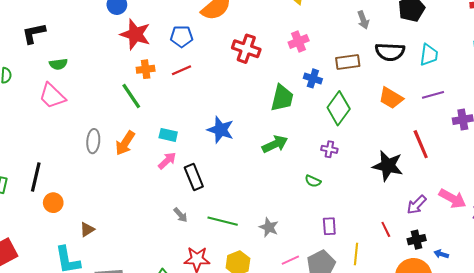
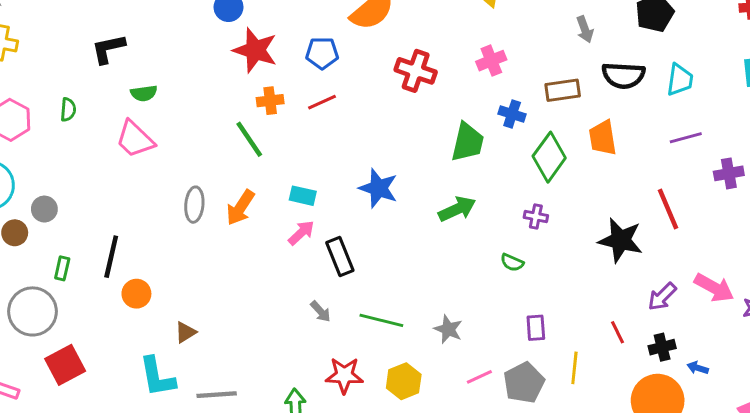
orange trapezoid: (391, 98) -> (603, 138), moved, turned 50

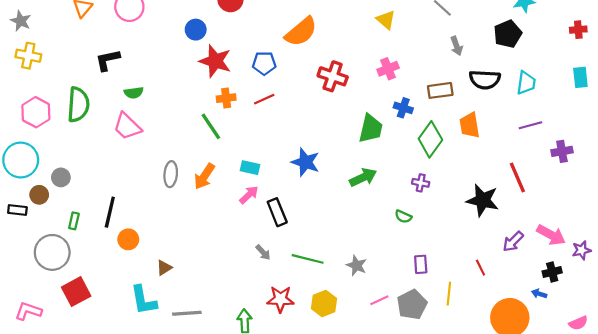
green semicircle: (68, 110) -> (78, 105), size x2.0
black cross: (662, 347) -> (552, 272), moved

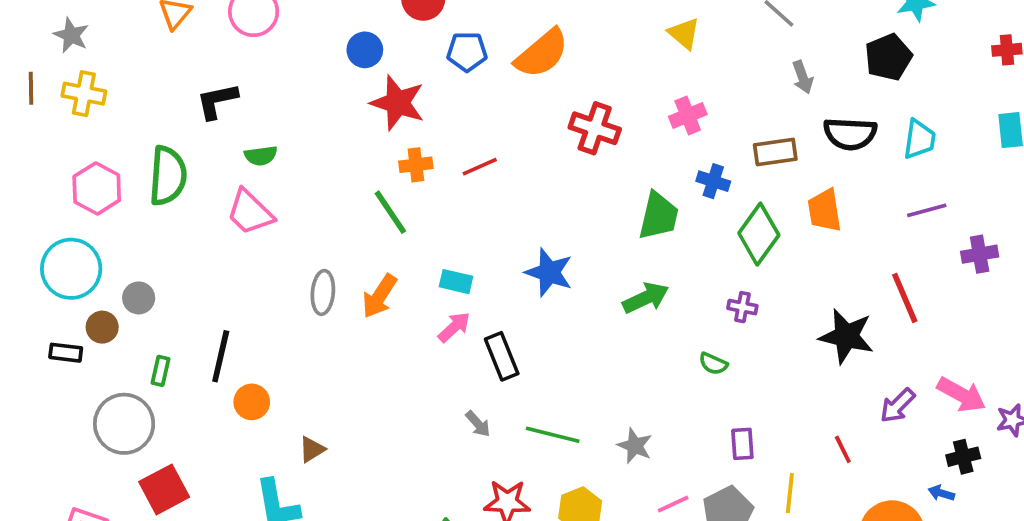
blue pentagon: (264, 63) -> (467, 52), moved

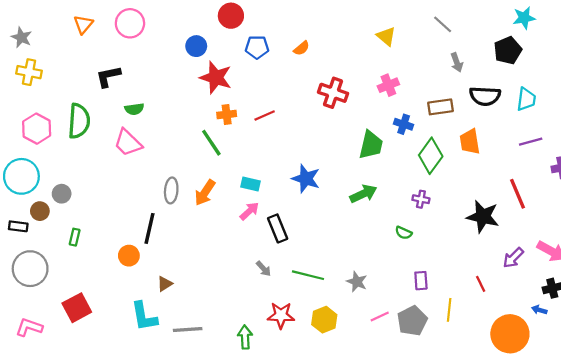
orange semicircle: (542, 53) -> (302, 48), size x0.5
black line: (221, 356) -> (150, 228), moved
gray circle: (124, 424) -> (30, 269), moved

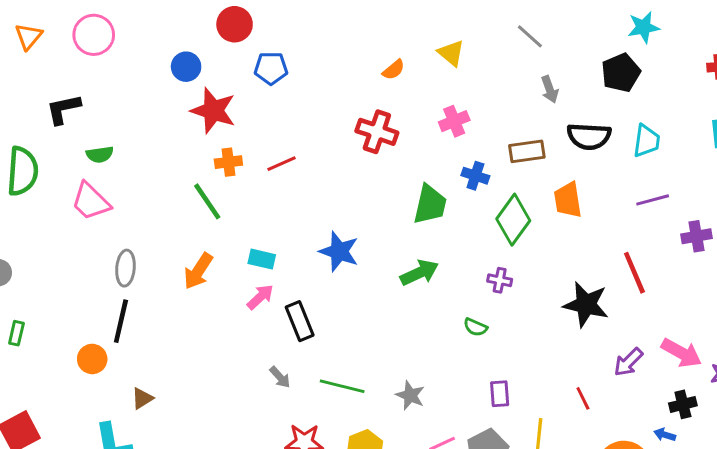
orange semicircle: (302, 48) -> (394, 70), moved
gray ellipse: (171, 190) -> (125, 268), moved

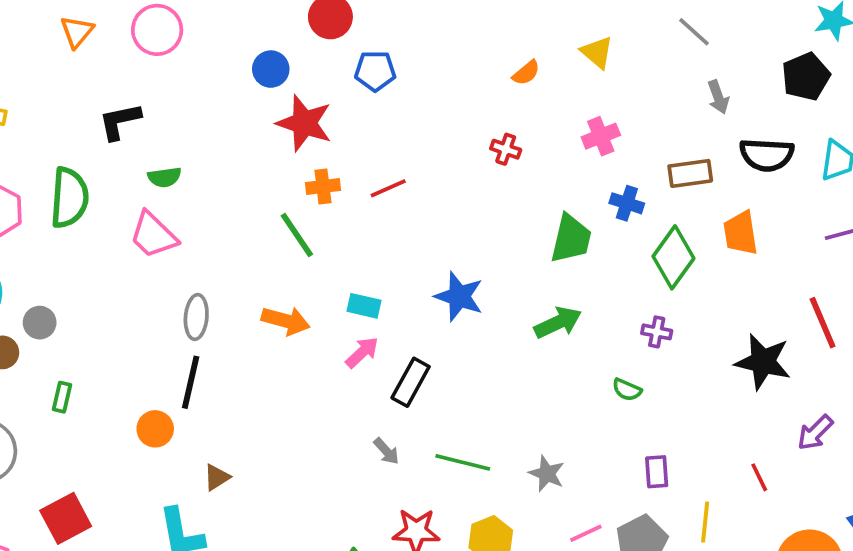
red cross: (377, 132) -> (506, 149), size x0.6
orange arrow: (198, 271) -> (286, 321), turned -108
black rectangle: (300, 321) -> (411, 382), turned 51

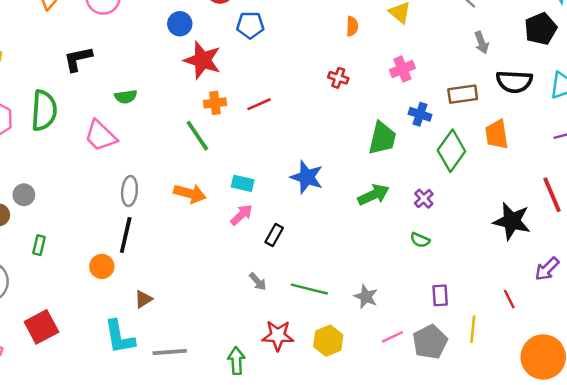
orange semicircle: (526, 73) -> (352, 26), turned -48
green semicircle: (165, 177) -> (126, 97), moved
purple cross: (657, 332) -> (424, 199), moved, turned 36
black rectangle: (411, 382) -> (274, 235), size x0.7

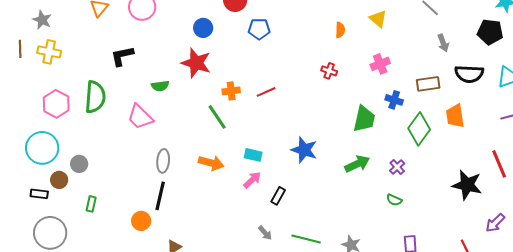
black pentagon: (541, 29) -> (490, 32), turned 30
red star: (202, 60) -> (196, 63), moved

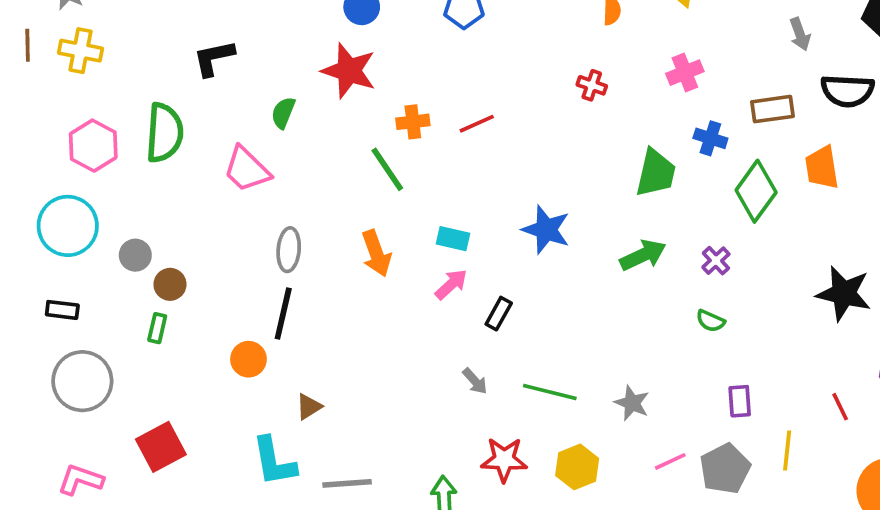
green semicircle: (160, 86) -> (283, 113), turned 120
orange arrow: (211, 163) -> (376, 253), turned 55
brown circle: (59, 180) -> (170, 284), moved

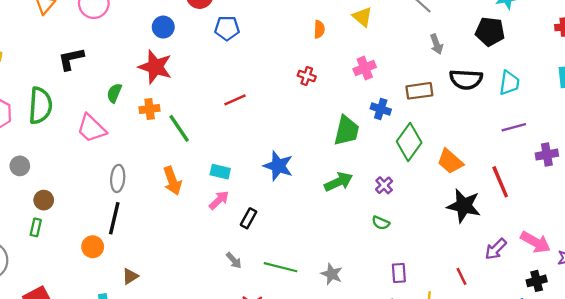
orange cross: (413, 122) -> (150, 109), moved
orange trapezoid: (822, 167) -> (450, 161), moved, turned -40
gray circle: (135, 255) -> (20, 166), moved

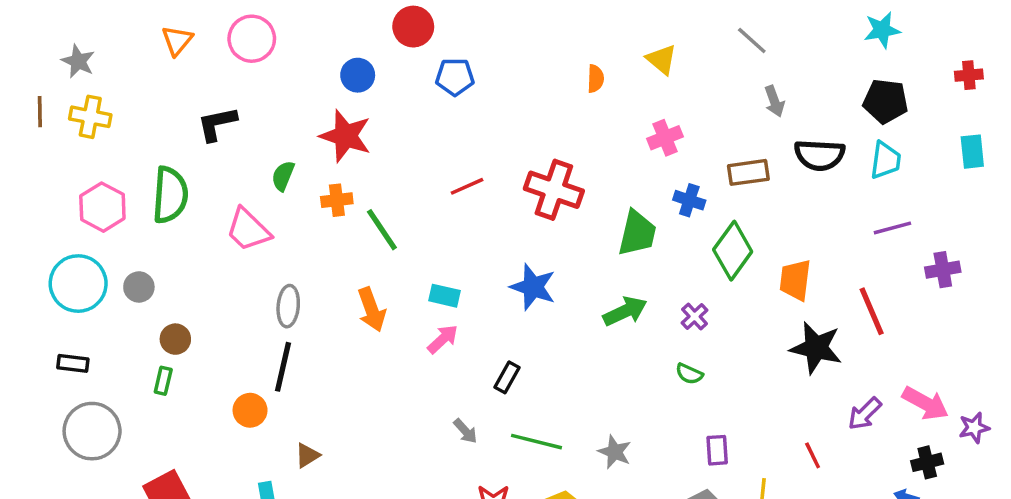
black pentagon: (490, 32) -> (886, 101), moved
red cross: (307, 76) -> (554, 190), moved, size x2.0
orange trapezoid: (450, 161) -> (795, 280), turned 56
black rectangle: (249, 218) -> (507, 377), moved

